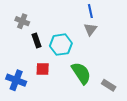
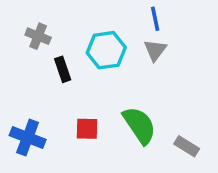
cyan hexagon: (61, 45) -> (106, 50), moved
red square: (43, 69) -> (87, 129), moved

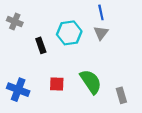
gray cross: (38, 36) -> (15, 22), moved
gray rectangle: (187, 146) -> (121, 95), turned 42

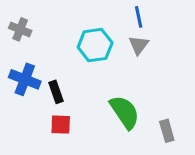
black rectangle: (41, 45) -> (56, 92), moved
red square: (57, 84) -> (61, 125), moved
blue cross: (18, 90) -> (25, 79), moved

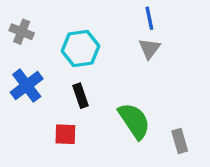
cyan hexagon: (95, 45) -> (80, 49), moved
blue cross: (25, 79) -> (27, 86), turned 32
black rectangle: (56, 92) -> (80, 96), moved

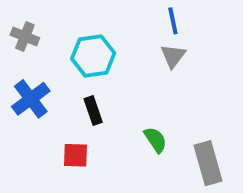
green semicircle: (134, 121) -> (155, 140), size x0.6
gray rectangle: (180, 141) -> (208, 163), size x1.5

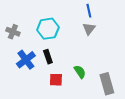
gray cross: (25, 36) -> (13, 32), moved
blue cross: (31, 99) -> (26, 60), moved
red square: (76, 155) -> (56, 80), moved

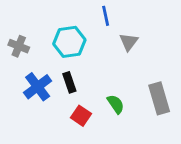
blue line: (89, 11) -> (106, 16), moved
red square: (56, 80) -> (81, 116), turned 32
gray rectangle: (107, 84) -> (159, 98), moved

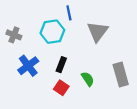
blue line: (106, 16) -> (69, 13), moved
gray triangle: (129, 42) -> (98, 32), size x1.5
black rectangle: (69, 82) -> (61, 65), moved, turned 40

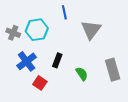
cyan hexagon: (52, 32) -> (37, 30), moved
red square: (61, 88) -> (40, 83), moved

